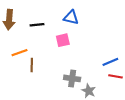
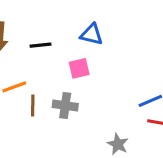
gray cross: (72, 78) -> (65, 105), moved

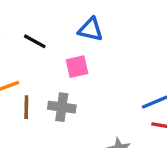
black line: (40, 45) -> (35, 41), turned 35

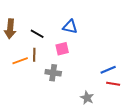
brown line: (26, 107) -> (34, 55), moved

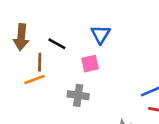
blue triangle: (70, 27) -> (101, 34), turned 49
brown line: (34, 55) -> (40, 62), moved

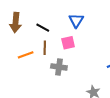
brown line: (40, 62) -> (45, 48), moved

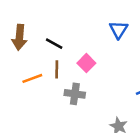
blue triangle: (76, 21) -> (119, 30), moved
pink square: (68, 43) -> (86, 63), turned -32

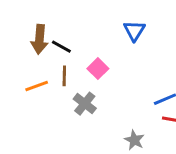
brown arrow: (19, 37) -> (39, 39), moved
gray cross: (75, 94) -> (85, 104), turned 30

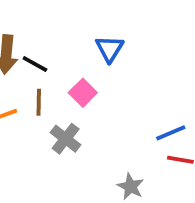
blue triangle: (134, 31) -> (110, 49), moved

